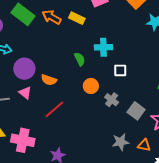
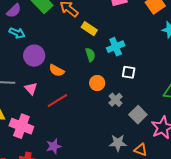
yellow rectangle: (77, 18) -> (89, 29), moved
cyan cross: (103, 47) -> (116, 47), turned -30
pink triangle: (25, 93) -> (31, 88), moved

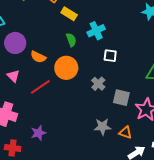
orange circle: (97, 83) -> (66, 68), moved, size x1.5
gray square: (138, 115) -> (121, 98), turned -30

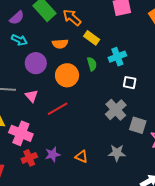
orange semicircle: (38, 57) -> (60, 44), moved, turned -35
orange circle: (66, 68) -> (67, 75), moved
gray cross: (98, 84) -> (116, 110), size x1.5
orange triangle: (125, 133) -> (82, 156), moved
red cross: (13, 148) -> (29, 158), moved, turned -35

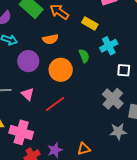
yellow rectangle: (92, 38) -> (90, 24), moved
gray star: (117, 153) -> (118, 132), moved
orange triangle: (82, 156) -> (84, 149), turned -32

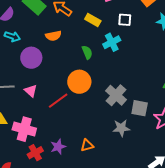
orange circle: (61, 70) -> (79, 82), moved
white square: (124, 70) -> (125, 20), moved

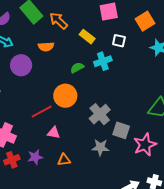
green semicircle: (87, 52) -> (77, 68), turned -104
pink triangle: (31, 91) -> (54, 133), moved, turned -40

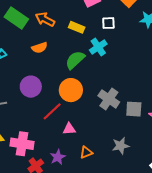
purple circle: (21, 65) -> (31, 87), moved
green semicircle: (77, 68) -> (75, 60), size x1.5
gray star: (100, 147) -> (121, 146), moved

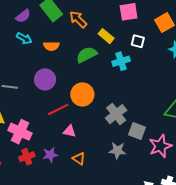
orange semicircle: (40, 48) -> (51, 46), moved
green semicircle: (75, 60) -> (87, 55), moved
gray star: (121, 146) -> (117, 151), moved
orange triangle: (86, 152) -> (79, 159), turned 40

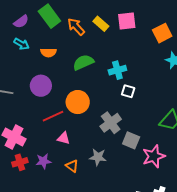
yellow rectangle: (106, 36) -> (101, 24), moved
white square: (138, 41) -> (128, 91), moved
gray star: (117, 151) -> (98, 157), moved

